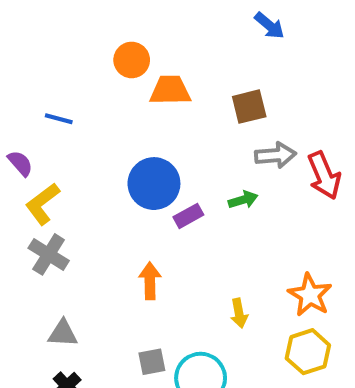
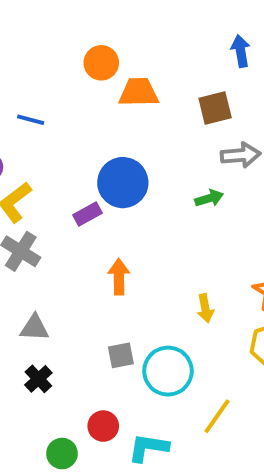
blue arrow: (269, 26) -> (241, 51), moved, turned -140
purple rectangle: (188, 216) -> (87, 214), moved

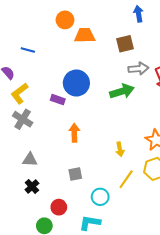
green arrow: (209, 198) -> (122, 91), size x1.6
purple rectangle: (87, 214) -> (58, 100), turned 48
cyan circle: (168, 371) -> (100, 197), moved, size x0.7
yellow line: (217, 416) -> (126, 179), moved
red circle: (103, 426) -> (59, 207), moved

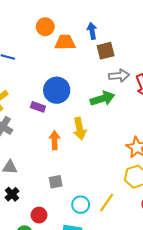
blue arrow: (138, 14) -> (92, 31), moved
yellow arrow: (120, 149) -> (80, 129), moved, size x1.5
yellow line: (126, 179) -> (107, 203), moved

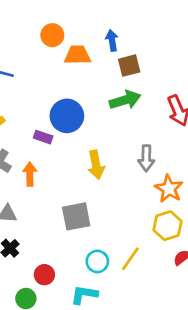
gray arrow: (119, 76) -> (146, 158), moved, turned 96
green arrow: (102, 99) -> (125, 100), moved
orange arrow: (55, 140) -> (30, 174), moved
gray square: (56, 182) -> (76, 216), moved, size x1.6

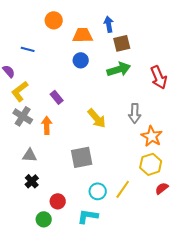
orange circle: (52, 35) -> (54, 20), moved
blue circle: (67, 116) -> (81, 60), moved, size x0.6
purple rectangle: (43, 137) -> (57, 97), turned 32
yellow arrow: (96, 165) -> (97, 118), turned -30

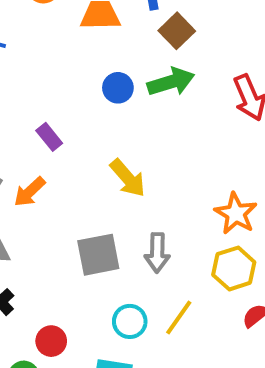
brown square: (122, 43) -> (177, 31), turned -30
blue circle: (81, 60) -> (118, 88), moved
gray arrow: (135, 113) -> (157, 253), moved
orange arrow: (47, 125) -> (30, 192), turned -132

